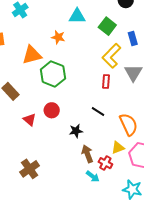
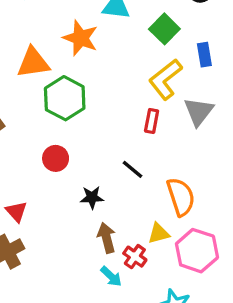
orange star: (58, 37) -> (81, 38), size x1.5
red triangle: (30, 120) -> (16, 212), moved

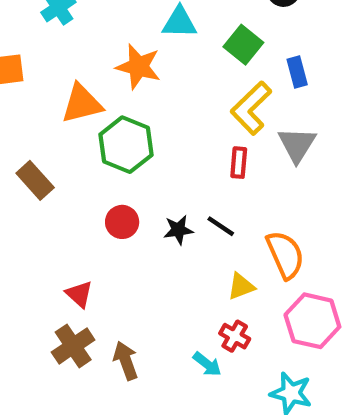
black star: (92, 197) -> (178, 230), moved
yellow triangle: (159, 233) -> (241, 286), moved
brown arrow: (107, 238) -> (126, 361), moved

